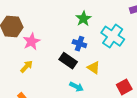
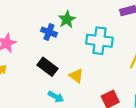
cyan cross: (113, 36) -> (99, 41), turned -30
blue cross: (79, 44) -> (49, 32), moved

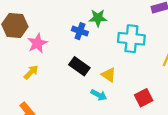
green star: (67, 19) -> (98, 18), turned 30
cyan arrow: (56, 97) -> (99, 95), moved

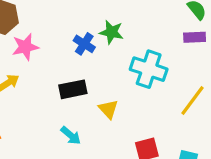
black rectangle: (79, 66) -> (73, 89), turned -60
cyan arrow: (99, 95) -> (71, 136), moved

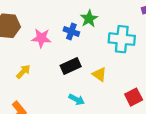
green star: (111, 32) -> (89, 19), turned -30
pink star: (25, 47) -> (41, 38), moved, turned 30

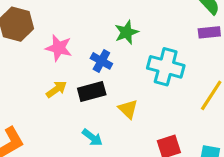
blue cross: (71, 31) -> (101, 61), moved
yellow arrow: (23, 72) -> (56, 89), moved

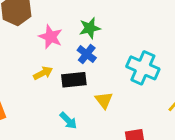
green star: (127, 32) -> (90, 28), moved

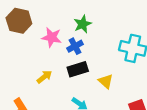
blue cross: (87, 54) -> (75, 46), moved, turned 35
yellow arrow: (43, 73) -> (44, 77), moved

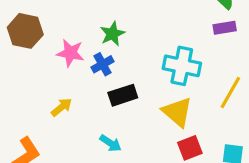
black rectangle: (78, 69) -> (123, 95), moved
yellow triangle: (106, 81) -> (177, 112), moved, size x1.5

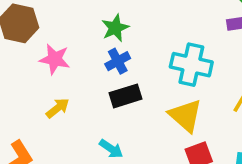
pink star: (70, 53) -> (55, 59), moved
blue cross: (103, 64) -> (118, 61), moved

